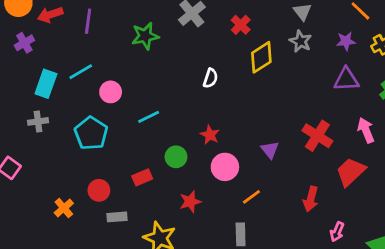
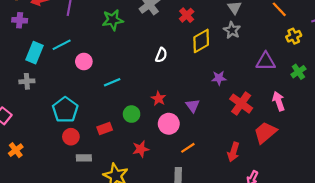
purple star: (346, 41) -> (219, 78), moved
purple cross: (24, 43) -> (20, 20), turned 32
cyan pentagon: (91, 133) -> (65, 110), moved
purple triangle: (270, 150) -> (193, 106), moved
orange cross: (64, 208) -> (16, 150), moved

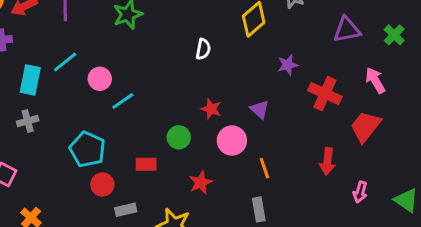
cyan line: (112, 82) -> (123, 101), moved
red rectangle: (105, 128) -> (146, 164), turned 32
orange line: (188, 148) -> (264, 168), turned -64

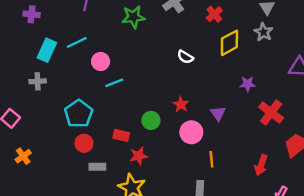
white semicircle: (203, 49) -> (185, 57), turned 98
red star: (201, 182) -> (139, 156), moved

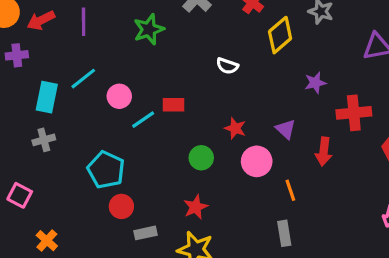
red cross: (271, 113) -> (354, 113), turned -30
red rectangle: (121, 135) -> (173, 105), moved
red arrow: (261, 165) -> (324, 151), moved

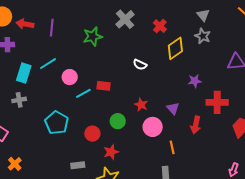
red arrow: (41, 20) -> (25, 24), turned 30
red circle: (121, 206) -> (92, 134), moved

